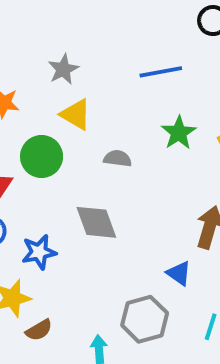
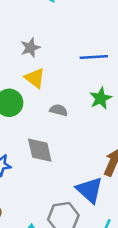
blue triangle: (179, 273) -> (90, 190), size x1.6

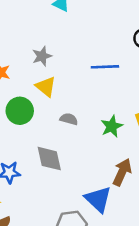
green star: (101, 98) -> (112, 126), moved

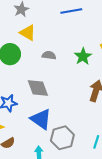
blue triangle: (98, 199) -> (41, 119), moved

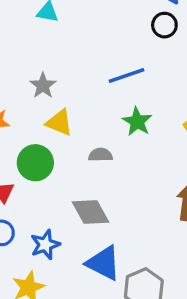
green star: (83, 56) -> (137, 122), moved

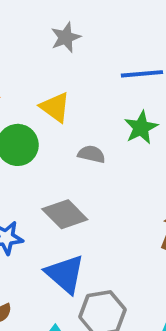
gray star: (43, 86) -> (66, 37), moved
gray diamond: (90, 212) -> (65, 214), turned -30

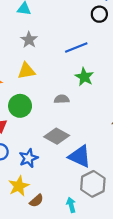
yellow triangle: (55, 107) -> (26, 71), moved, turned -30
blue triangle: (65, 274) -> (80, 156), moved

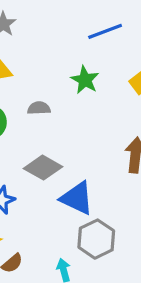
blue line: (76, 47) -> (105, 31), moved
gray semicircle: (62, 99) -> (39, 108), moved

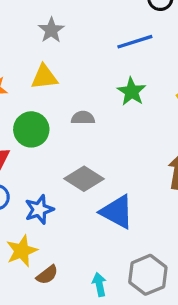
blue line: (105, 31) -> (135, 42), moved
gray hexagon: (96, 239) -> (148, 275), moved

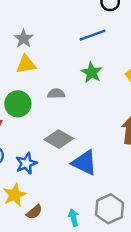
gray star: (51, 30) -> (24, 39), moved

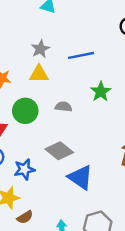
blue line: (93, 35) -> (81, 55), moved

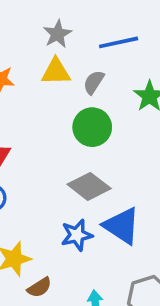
gray semicircle: (64, 107) -> (94, 82), moved, turned -63
green circle: (25, 111) -> (92, 127), moved
blue star: (24, 169) -> (77, 235), moved

